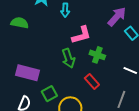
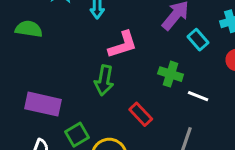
green cross: (97, 55) -> (171, 74), moved
green arrow: (68, 58) -> (104, 80), turned 30

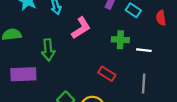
green arrow: (104, 80) -> (48, 50), moved
purple rectangle: (43, 104) -> (23, 74), moved

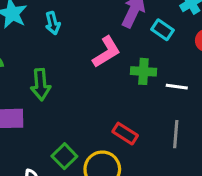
pink L-shape: (81, 28) -> (106, 52), moved
red rectangle: (107, 74) -> (125, 134), moved

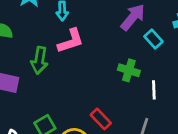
pink L-shape: (106, 52) -> (71, 41), moved
white line: (177, 87) -> (154, 90), turned 66

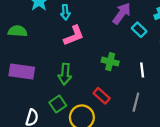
green arrow: (39, 60) -> (65, 74), moved
green cross: (129, 70) -> (110, 62), moved

